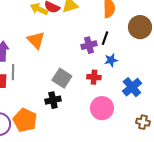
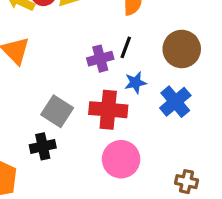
brown circle: (140, 27) -> (182, 49), moved
red cross: (94, 77) -> (108, 110), size x1.6
blue cross: (132, 87) -> (175, 102), moved

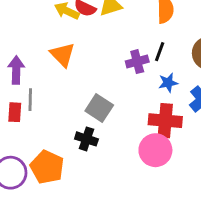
red cross: (108, 110) -> (165, 121), moved
black cross: (43, 146) -> (86, 139), turned 30

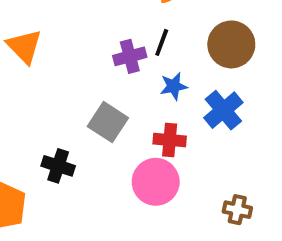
gray square: (99, 108) -> (108, 122), moved
red cross: (165, 121) -> (170, 140), size x0.7

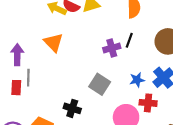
blue star: (174, 86) -> (137, 80), moved
red cross: (170, 140) -> (148, 103), moved

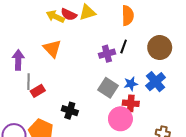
gray square: (100, 84) -> (108, 88), moved
red rectangle: (16, 88) -> (38, 91), moved, turned 56
red cross: (148, 103) -> (131, 103), moved

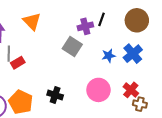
gray square: (108, 88) -> (72, 47), moved
red cross: (131, 103) -> (131, 90), moved, turned 35
black cross: (70, 111) -> (55, 95), moved

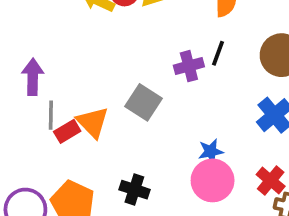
orange triangle: (32, 21) -> (93, 122), moved
gray square: (72, 47) -> (144, 102), moved
blue star: (109, 56) -> (211, 151), moved

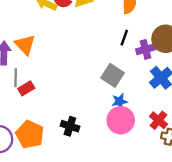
purple cross: (189, 66) -> (146, 49), moved
gray square: (144, 102) -> (112, 75), moved
orange triangle: (93, 122) -> (25, 45), moved

